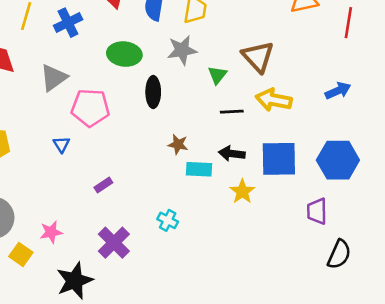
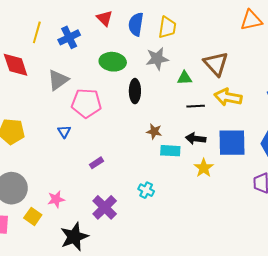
green triangle: (217, 75) -> (184, 78), turned 49

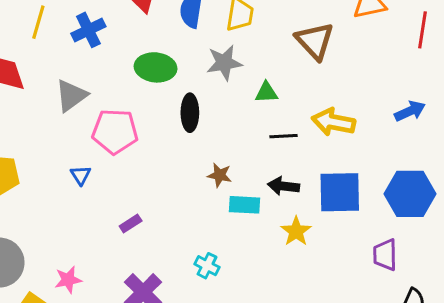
brown triangle: (216, 64) -> (315, 41), moved

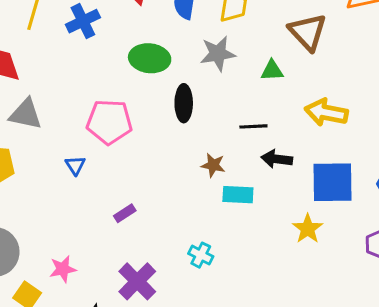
green triangle: (266, 92) -> (272, 71), moved
gray triangle: (71, 96) -> (26, 114), moved, turned 48
black line: (284, 136) -> (253, 126), moved
black arrow: (284, 186) -> (277, 159), moved
yellow star: (296, 231) -> (308, 229), moved

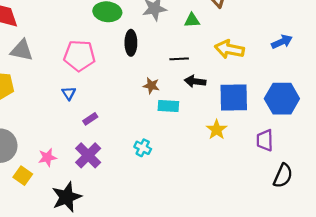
blue triangle: (75, 165) -> (69, 93), moved
purple cross: (137, 281) -> (88, 155), moved

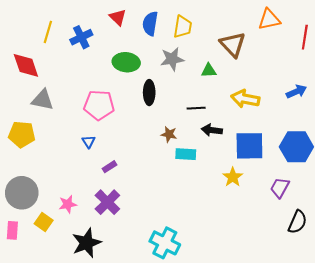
purple trapezoid: (265, 140) -> (280, 188), turned 30
cyan cross: (143, 148) -> (165, 243), moved, size x1.8

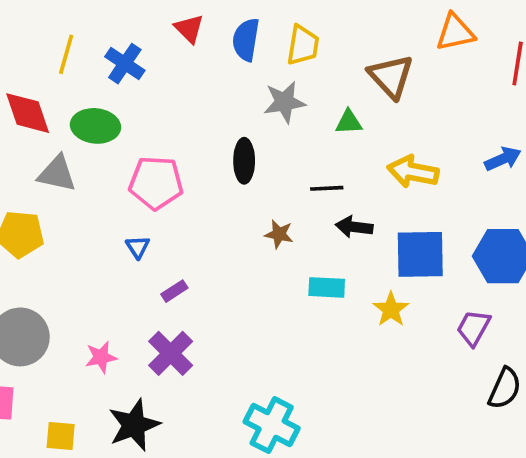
blue cross: (81, 37) -> (125, 64), turned -30
green ellipse: (126, 62) -> (95, 126), moved
cyan rectangle: (186, 154) -> (327, 287), moved
yellow square: (44, 222) -> (61, 436), moved, turned -30

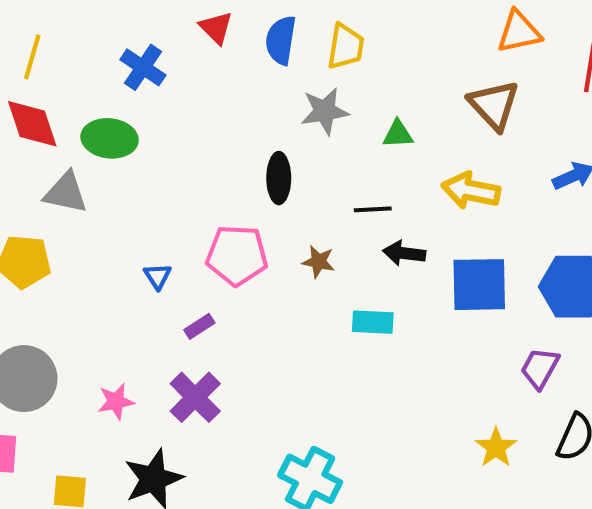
yellow line: (66, 54) -> (32, 57), moved
brown triangle: (391, 76) -> (494, 105), moved
pink pentagon: (156, 183) -> (237, 255), moved
yellow star: (391, 309) -> (496, 447), moved

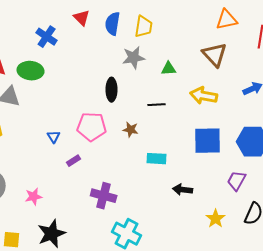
black arrow: (404, 253) -> (183, 190), moved
purple cross: (195, 397) -> (104, 196), moved, turned -30

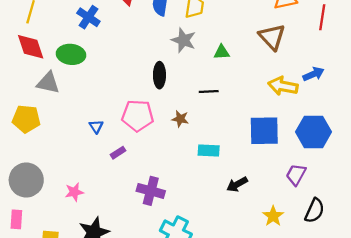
gray star: (134, 58) -> (184, 40), turned 30
yellow arrow: (204, 96) -> (283, 86), moved
black arrow: (183, 190) -> (237, 184), turned -36

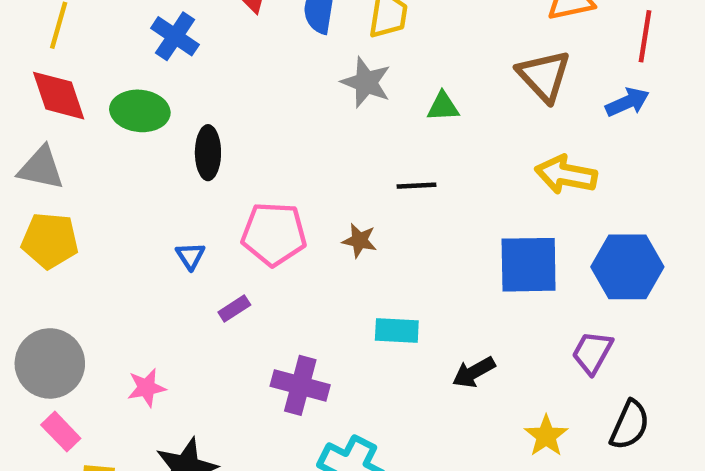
blue arrow: (313, 74) -> (627, 102), moved
black ellipse: (159, 75) -> (208, 153), moved
gray triangle: (48, 83) -> (41, 168), moved
cyan rectangle: (209, 151) -> (397, 331), moved
pink rectangle: (16, 219) -> (61, 432), moved, turned -48

